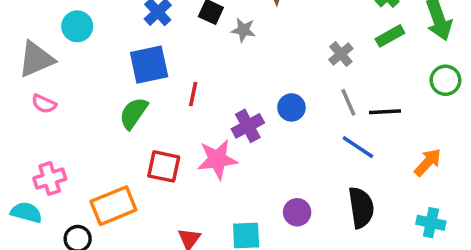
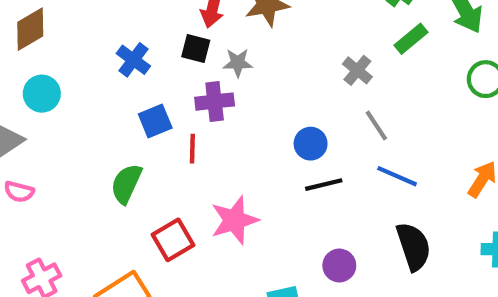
blue square: (149, 65) -> (155, 121), moved, size x0.7
black line: (385, 112) -> (324, 185), moved
purple cross: (248, 126) -> (215, 102), moved, turned 32
red square: (164, 166) -> (173, 240), turned -32

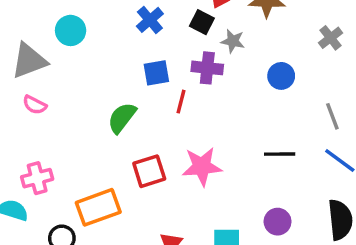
gray cross: (357, 70) -> (331, 38), moved
blue circle: (311, 144) -> (281, 76), moved

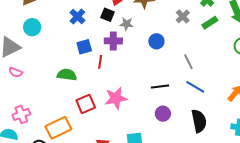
green semicircle: (122, 118) -> (67, 75), turned 66
purple circle: (278, 222) -> (163, 114), moved

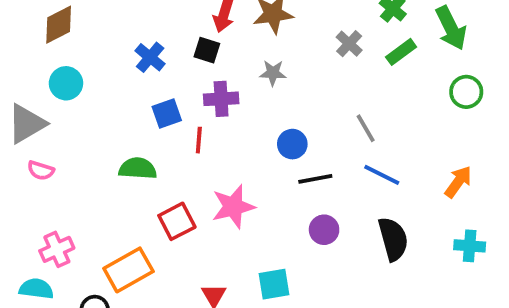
gray star: (127, 24) -> (273, 73), moved
blue circle: (156, 41) -> (292, 144), moved

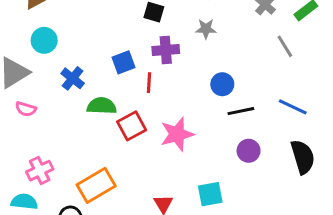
blue cross: (150, 57) -> (73, 78), moved
gray line: (366, 128) -> (285, 46), moved
red square: (177, 221) -> (132, 126), moved

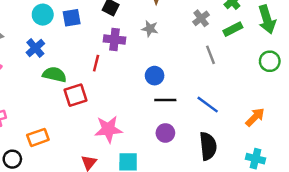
cyan circle: (44, 40) -> (43, 15), moved
blue square: (124, 62) -> (72, 18), moved
pink star: (177, 134) -> (108, 129), moved
orange rectangle: (96, 185) -> (38, 137), size x0.7

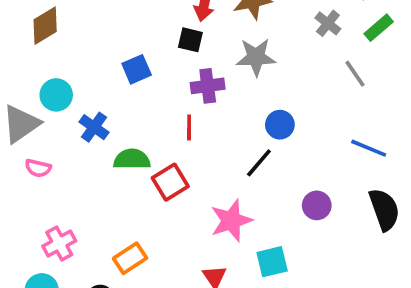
cyan circle: (43, 15) -> (56, 95), moved
gray star: (150, 29) -> (256, 57), size x1.5
black line: (165, 100) -> (259, 163), moved, turned -35

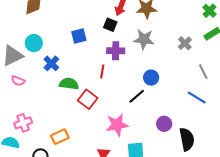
gray cross: (328, 23) -> (185, 43), moved
gray line: (355, 74) -> (203, 72), moved
red square: (170, 182) -> (88, 99), turned -30
black semicircle: (384, 209) -> (187, 139), moved

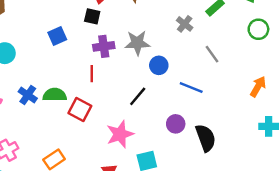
gray star: (144, 39) -> (137, 43), moved
blue cross: (51, 63) -> (28, 95), moved
blue circle: (151, 78) -> (159, 65), moved
blue line: (197, 97) -> (191, 88), moved

